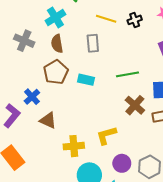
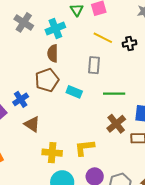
gray cross: (24, 41) -> (24, 22), moved
gray rectangle: (93, 43) -> (94, 65), moved

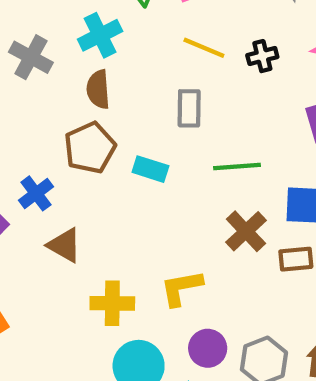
gray cross: (24, 22) -> (31, 57), moved

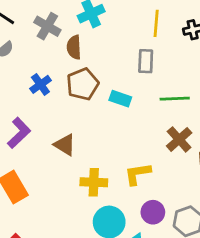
yellow line: (204, 48) -> (156, 23), turned 70
brown semicircle: (98, 89) -> (74, 47), moved
blue cross: (36, 193) -> (40, 84), moved

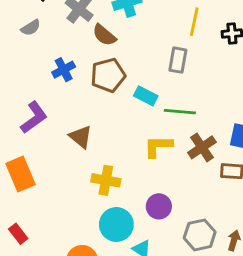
brown semicircle: (74, 47) -> (104, 35), turned -55
green line: (175, 99) -> (180, 112), moved
yellow L-shape: (137, 174) -> (158, 146), moved
purple circle: (153, 212) -> (159, 206), moved

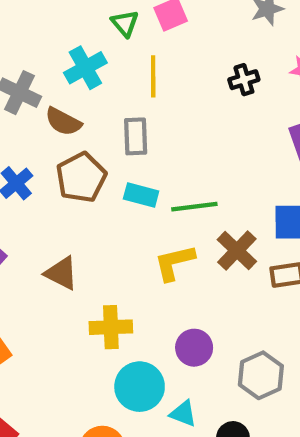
yellow line: (194, 22) -> (153, 76), moved
gray rectangle: (178, 60) -> (136, 136), moved

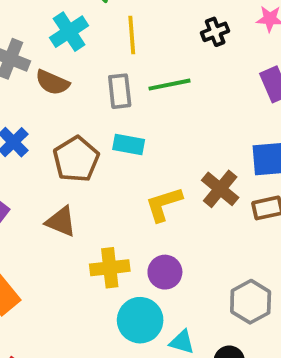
brown pentagon: (81, 177) -> (76, 159), moved
green line: (194, 207) -> (169, 85), moved
purple circle: (194, 348) -> (165, 272), moved

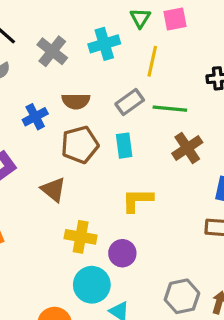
brown semicircle: (52, 82) -> (76, 101), moved, turned -40
gray rectangle: (120, 91) -> (130, 102), turned 44
cyan rectangle: (129, 144) -> (124, 146), turned 55
brown cross: (220, 189) -> (187, 148), moved

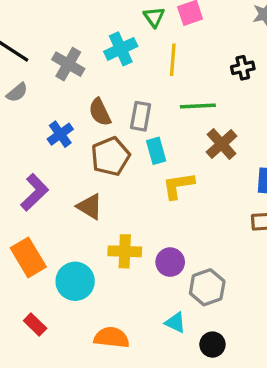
brown semicircle: (76, 101) -> (100, 112), turned 72
gray rectangle: (130, 102) -> (141, 116), moved, turned -36
yellow L-shape: (137, 200) -> (178, 186), moved
cyan circle: (92, 285) -> (75, 281), moved
gray hexagon: (182, 296) -> (207, 287), moved

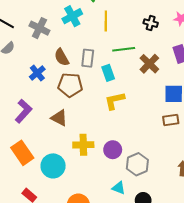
black cross: (243, 68) -> (151, 23), turned 32
brown cross: (222, 144) -> (149, 64), moved
cyan rectangle: (156, 151) -> (108, 73), moved
brown pentagon: (110, 156) -> (70, 85), turned 30

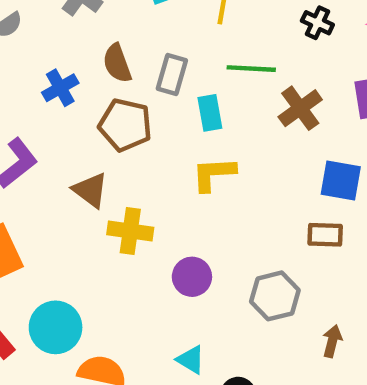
yellow cross: (83, 145) -> (130, 231), moved
gray hexagon: (137, 164) -> (275, 296), moved
cyan circle: (53, 166) -> (56, 327), moved

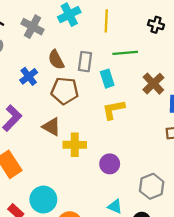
brown cross: (300, 108) -> (153, 84), moved
gray hexagon: (275, 296) -> (152, 186), moved

